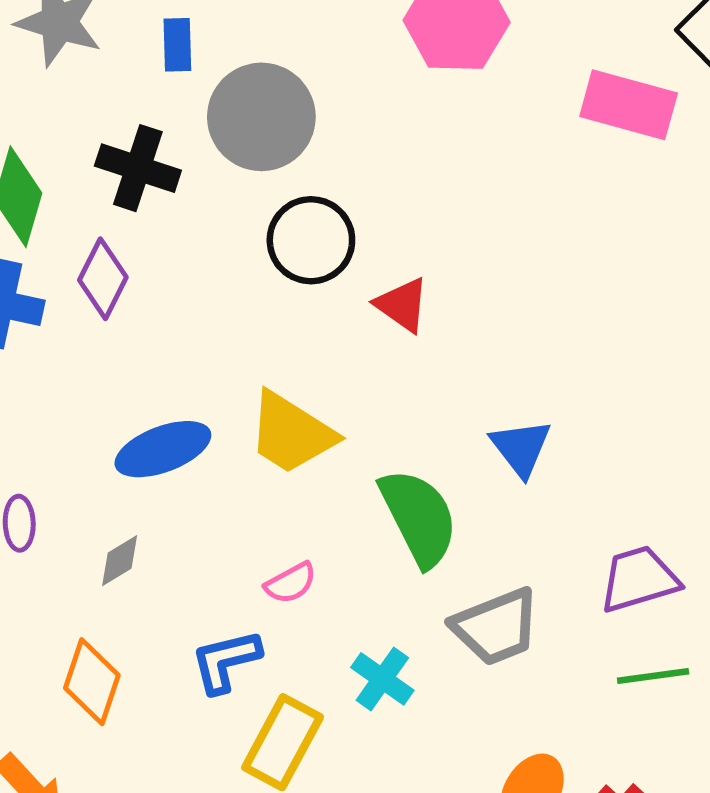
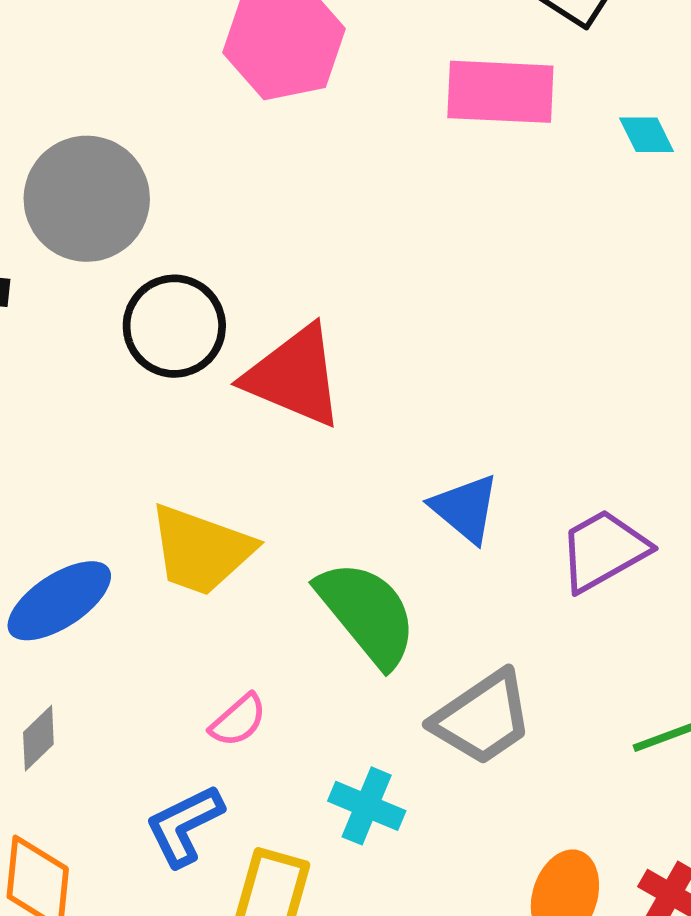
red triangle: (402, 305) -> (294, 376), size x1.6
purple trapezoid: (639, 579) -> (603, 550), moved

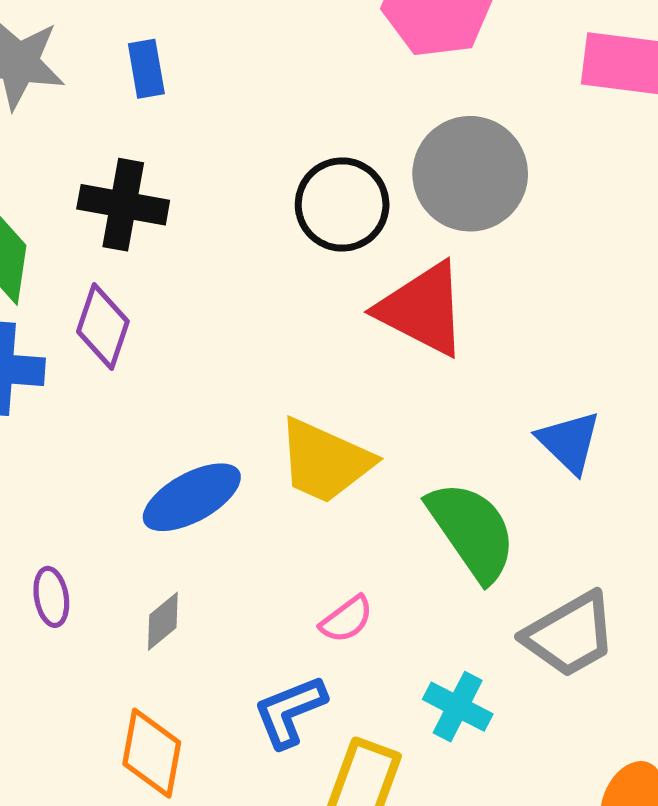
gray circle: (87, 199) -> (470, 174), moved
black circle: (174, 326) -> (342, 204), moved

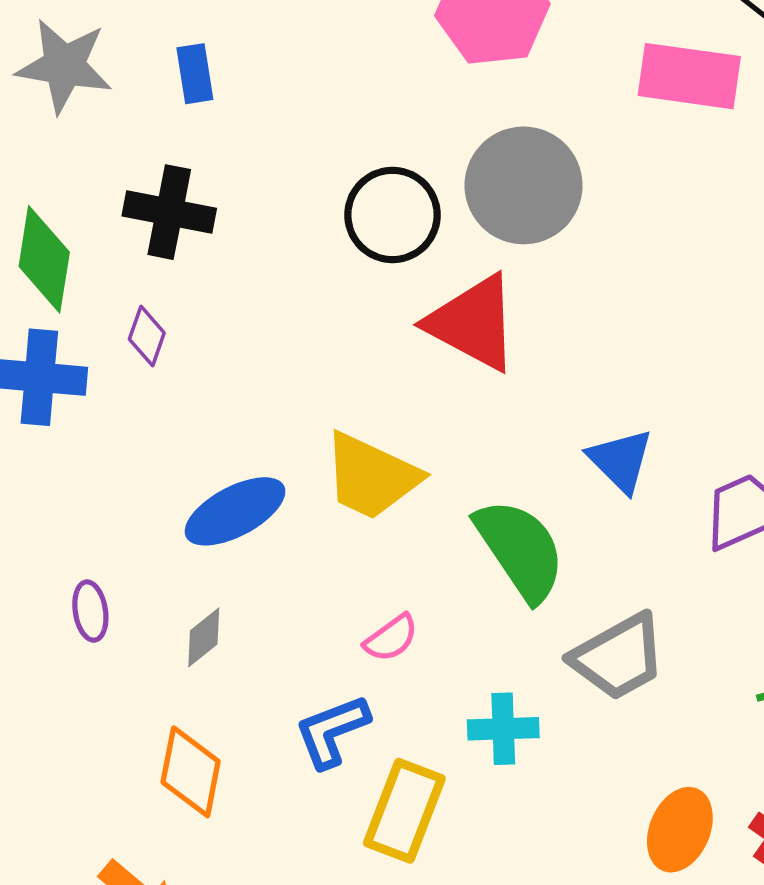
purple diamond: (103, 327) -> (147, 336), size x0.7
cyan cross: (458, 707) -> (503, 729), turned -30

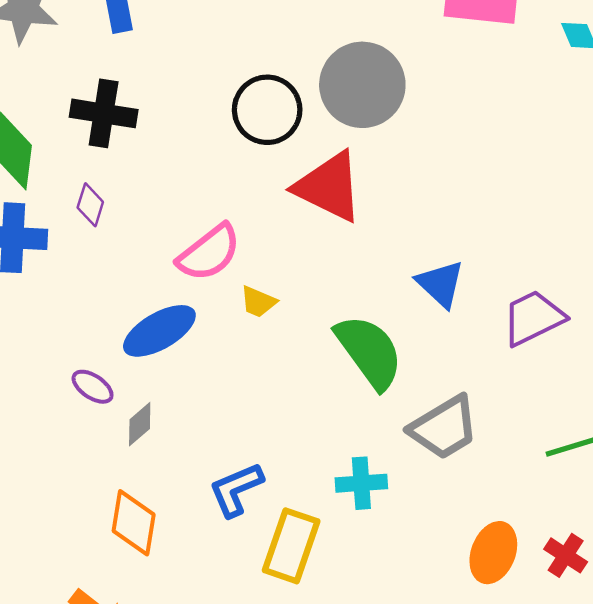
yellow trapezoid: (371, 476) -> (258, 302), size x0.5
purple ellipse: (90, 611) -> (93, 387), moved, turned -45
pink semicircle: (391, 638) -> (209, 253), moved, size x1.6

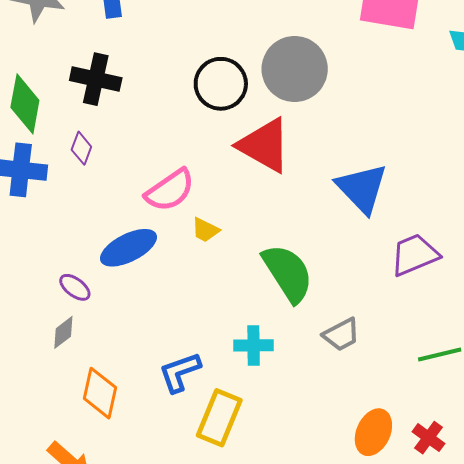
blue triangle: (440, 284) -> (362, 188), moved, size x1.4
gray diamond: (140, 424) -> (63, 332), moved
gray trapezoid: (444, 428) -> (341, 335), size x0.7
cyan cross: (361, 483) -> (254, 345), moved

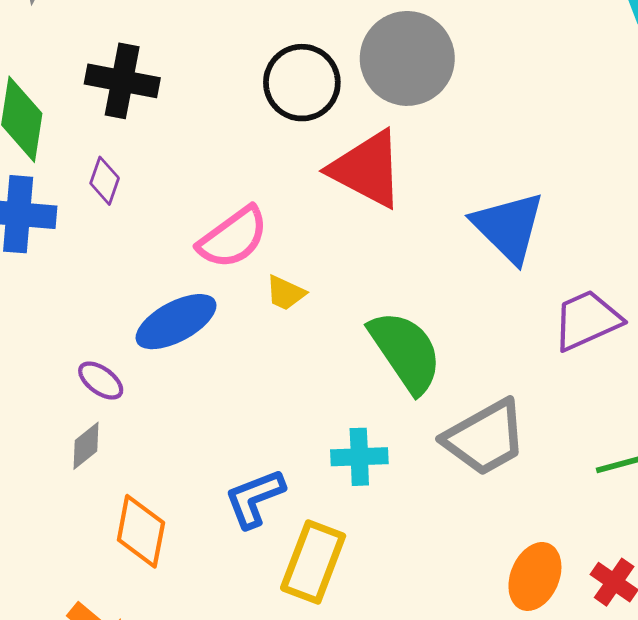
gray trapezoid: (341, 335) -> (485, 438), size x1.6

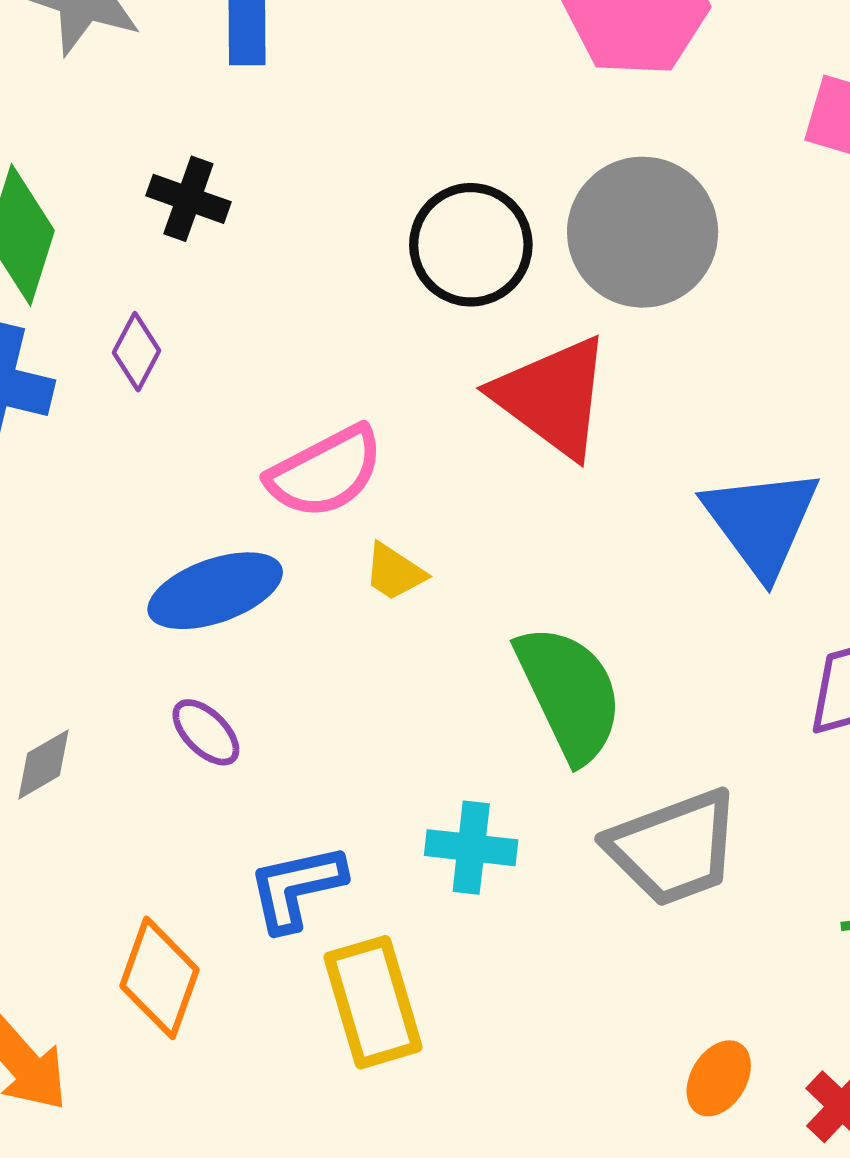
black cross: (122, 81) -> (188, 199), size x0.7
purple ellipse: (101, 381) -> (206, 732), moved
orange diamond: (141, 531) -> (160, 978), moved
yellow rectangle: (313, 562) -> (373, 1002), turned -46
orange ellipse: (535, 576) -> (719, 1078), size x0.7

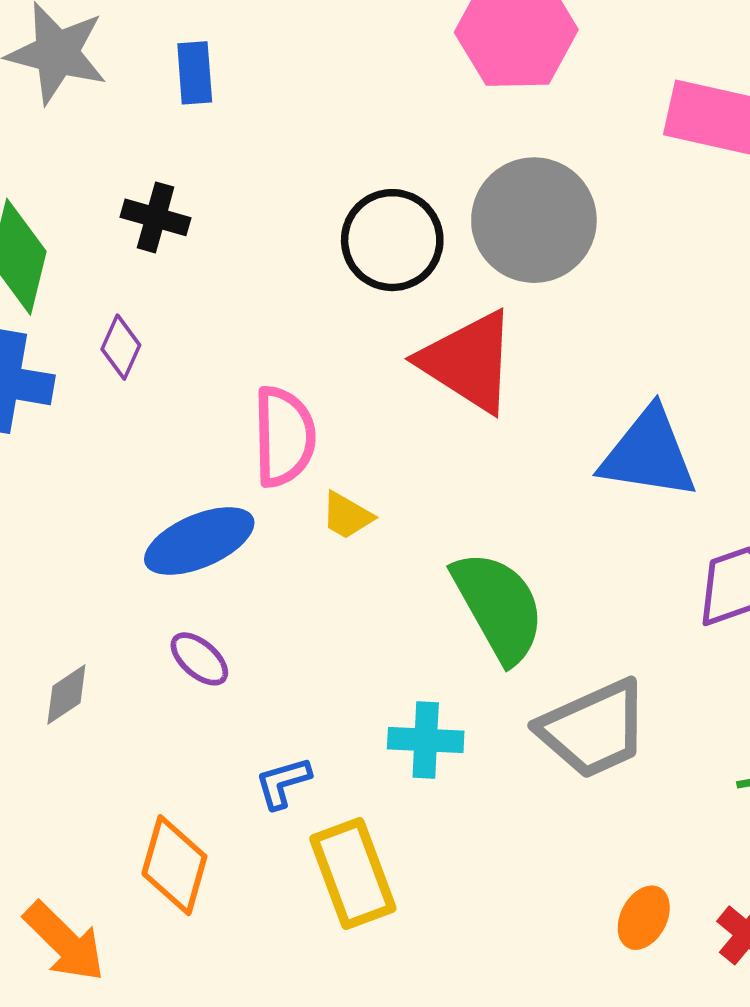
pink semicircle: (325, 472) -> (284, 437), turned -60
blue triangle: (761, 522) -> (648, 454), turned -41
blue L-shape: (296, 888) -> (283, 783), size x0.7

